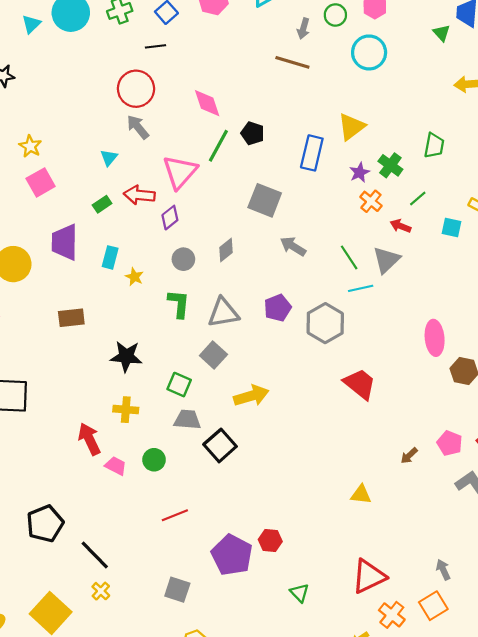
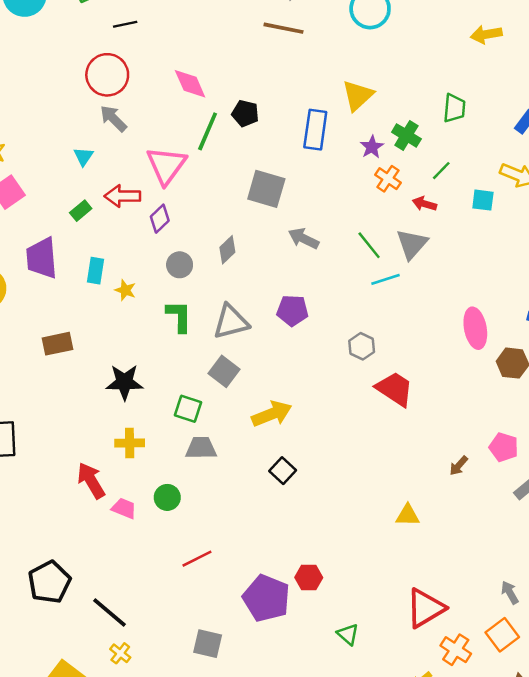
purple pentagon: (278, 308) -> (292, 310), turned 30
gray hexagon: (325, 323) -> (362, 346), moved, size x0.6
black square: (220, 445) -> (283, 471), moved, size x0.7

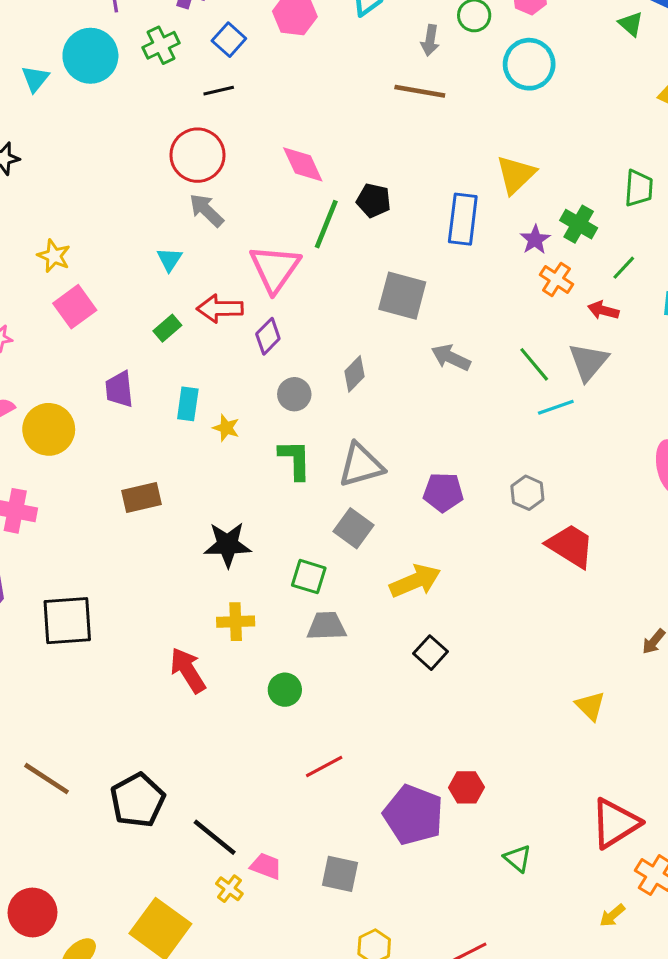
purple trapezoid: (42, 258) -> (119, 389), size x0.7
purple pentagon: (292, 310) -> (443, 492), moved
pink trapezoid: (124, 508) -> (266, 866), moved
yellow triangle: (408, 515) -> (590, 706), turned 45

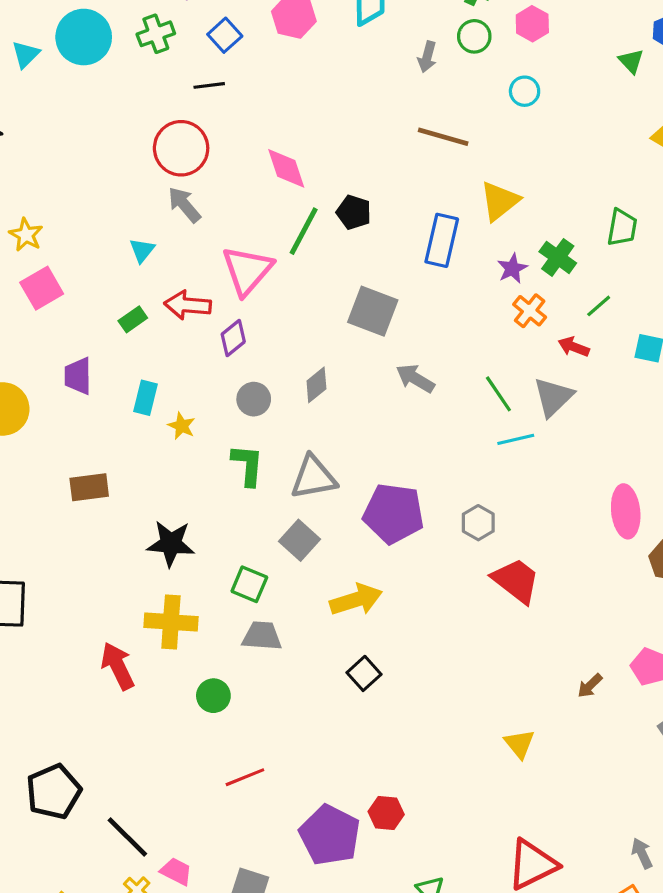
cyan circle: (529, 64) -> (525, 91), size x0.6
brown line: (420, 91) -> (443, 137), moved
purple pentagon: (443, 492) -> (394, 513), size x1.5
yellow cross: (236, 622) -> (171, 622), size x1.4

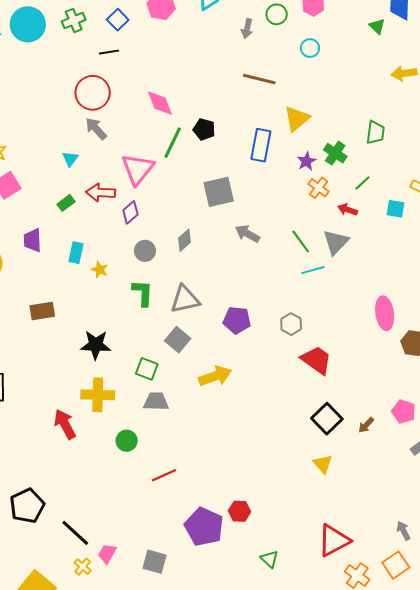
gray square: (373, 311) -> (219, 192), turned -32
purple pentagon: (394, 513) -> (237, 320), size x0.7
black square: (364, 673) -> (327, 419), moved, size x1.4
red line: (245, 777) -> (164, 475), moved
pink trapezoid: (176, 871) -> (107, 554), turned -85

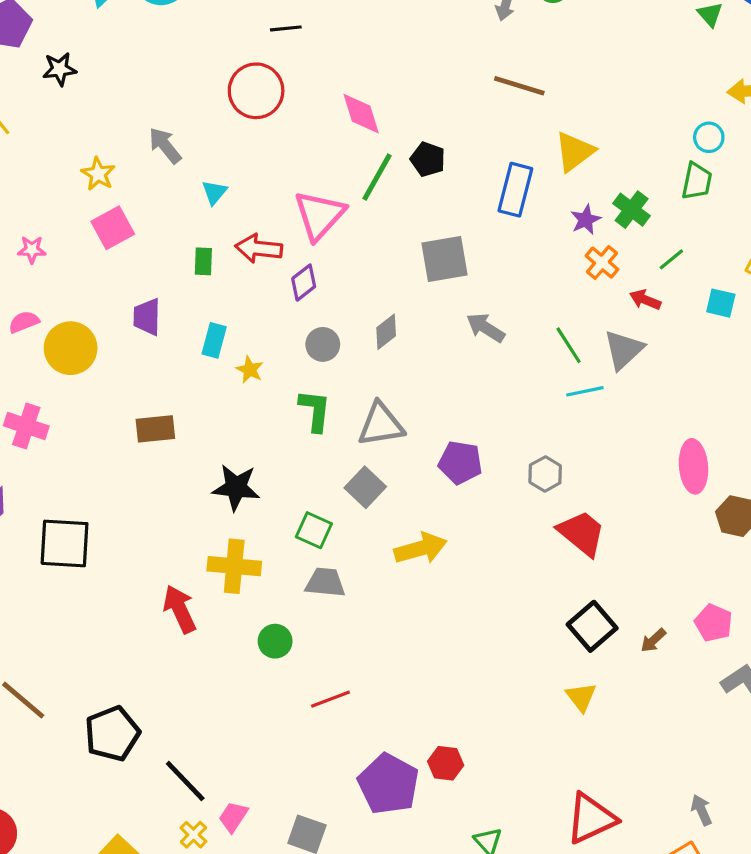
cyan circle: (310, 48) -> (709, 137), moved
gray arrow: (96, 129) -> (165, 145), moved
green rectangle: (66, 203) -> (203, 261), turned -54

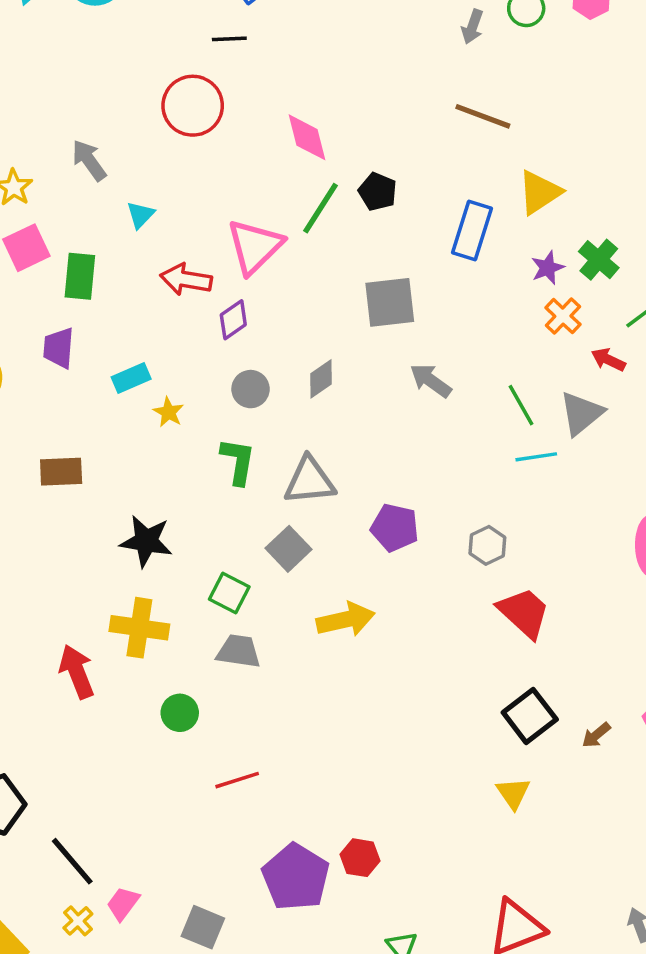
green rectangle: (203, 261) -> (80, 276), moved, size x1.5
cyan rectangle: (214, 340) -> (131, 378), turned 48

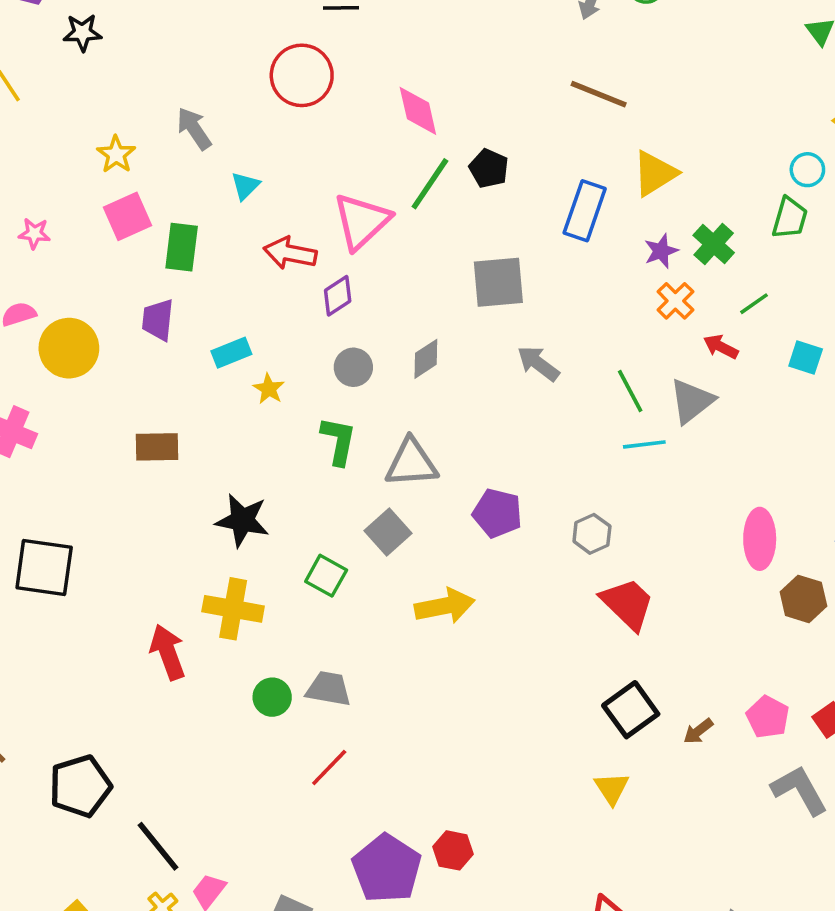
gray trapezoid: (239, 651) -> (329, 689), moved
red line: (237, 780) -> (329, 768), turned -30

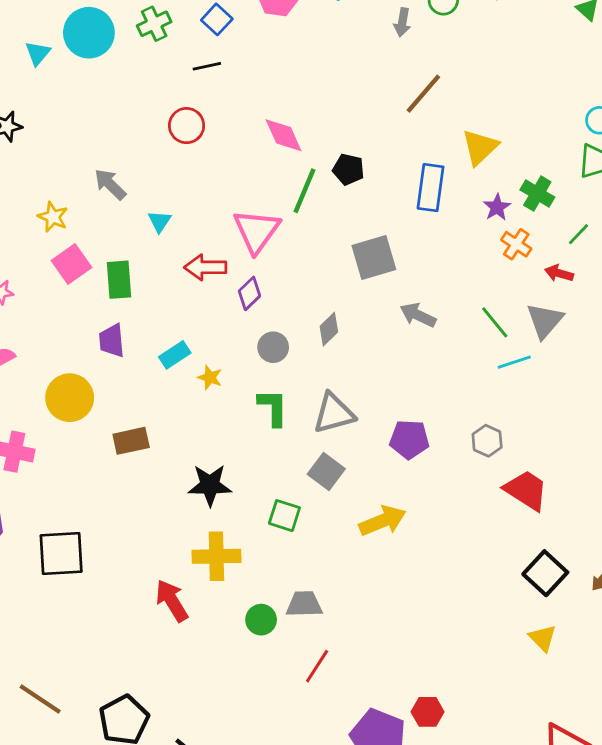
red circle: (302, 75) -> (187, 126), size x0.7
brown line: (599, 94) -> (423, 94), turned -60
yellow circle: (69, 348) -> (70, 398), moved

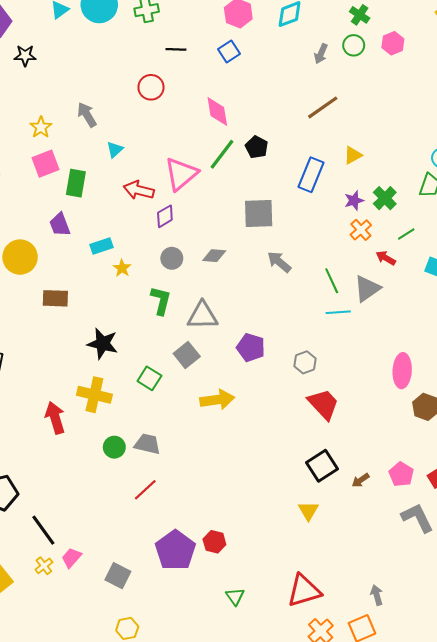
blue square: (217, 19) -> (229, 52), moved
yellow triangle: (480, 147) -> (353, 155), size x0.7
gray diamond: (329, 329) -> (214, 256), turned 35
purple trapezoid: (112, 341) -> (60, 225), turned -30

